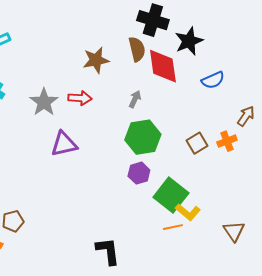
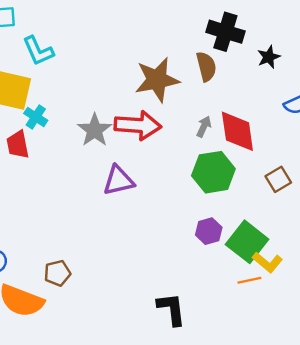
black star: (189, 41) -> (269, 57), size x0.7
brown star: (96, 60) -> (157, 80), size x1.4
red diamond: (163, 66) -> (237, 131), moved
red arrow: (80, 98) -> (138, 125), size x1.6
purple hexagon: (139, 173) -> (209, 231), moved

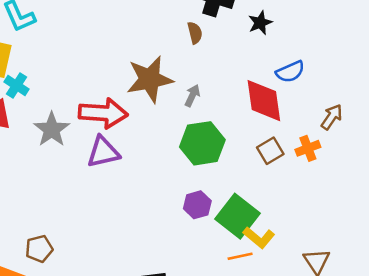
brown semicircle: (206, 67) -> (195, 33), size x0.7
brown star: (157, 80) -> (150, 79), moved
red arrow: (138, 125) -> (103, 113), moved
gray star: (95, 130) -> (52, 129), moved
red diamond: (237, 131) -> (264, 101), moved

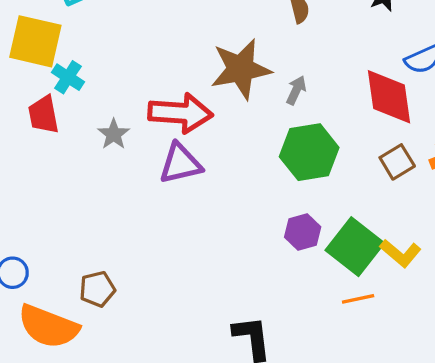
gray star: (52, 129) -> (114, 134), size x0.7
yellow L-shape: (259, 237) -> (400, 253), moved

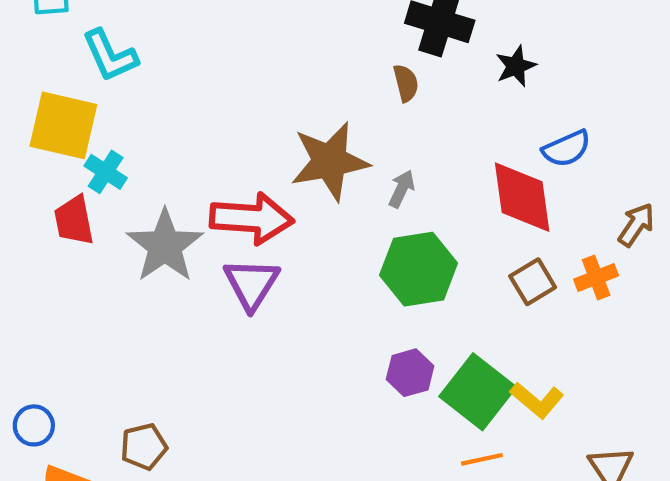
gray star: (114, 134) -> (165, 246), size x1.8
purple triangle: (180, 164) -> (252, 284), turned -45

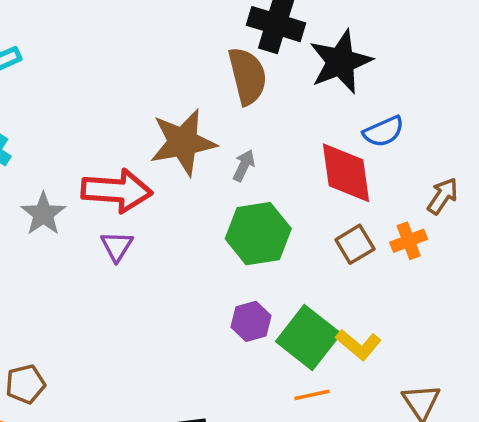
black star: (516, 66) -> (341, 62), size x1.8
brown semicircle: (406, 83) -> (247, 76), size x1.8
gray star: (165, 246) -> (43, 214), size x0.7
purple triangle: (252, 284) -> (117, 246), size x0.7

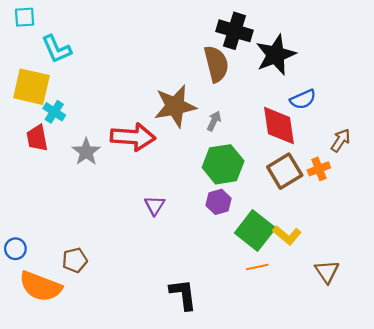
brown square: (355, 244) -> (285, 171), size x1.4
purple triangle: (117, 246) -> (155, 205), moved
purple hexagon: (251, 321) -> (219, 202), moved

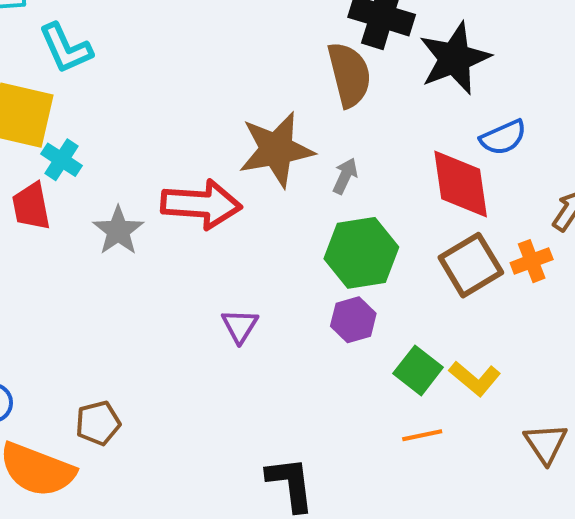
green square: (255, 230) -> (418, 370), size x0.7

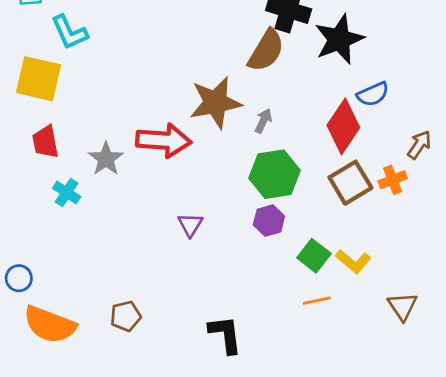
brown semicircle: (349, 75) -> (266, 51), turned 45
cyan cross: (62, 160) -> (67, 192), moved
red diamond: (461, 184) -> (343, 126), turned 42
brown pentagon: (98, 423) -> (126, 316), moved

